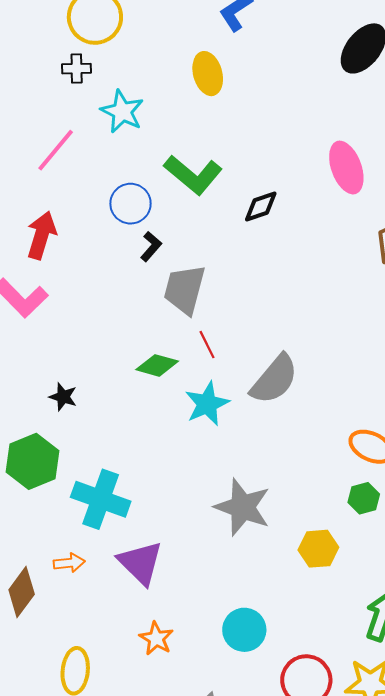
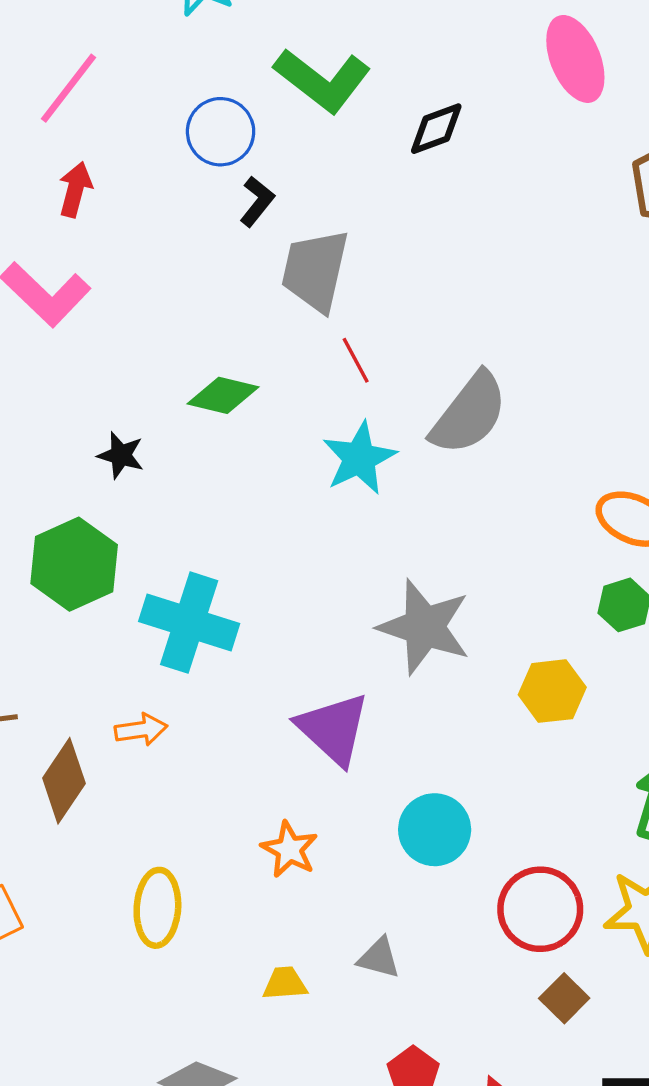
pink line: (56, 150) -> (68, 88), moved
red arrow: (42, 235) -> (75, 190), size x0.7
green diamond: (157, 365) -> (223, 395), moved
purple triangle: (140, 563) -> (333, 729), moved

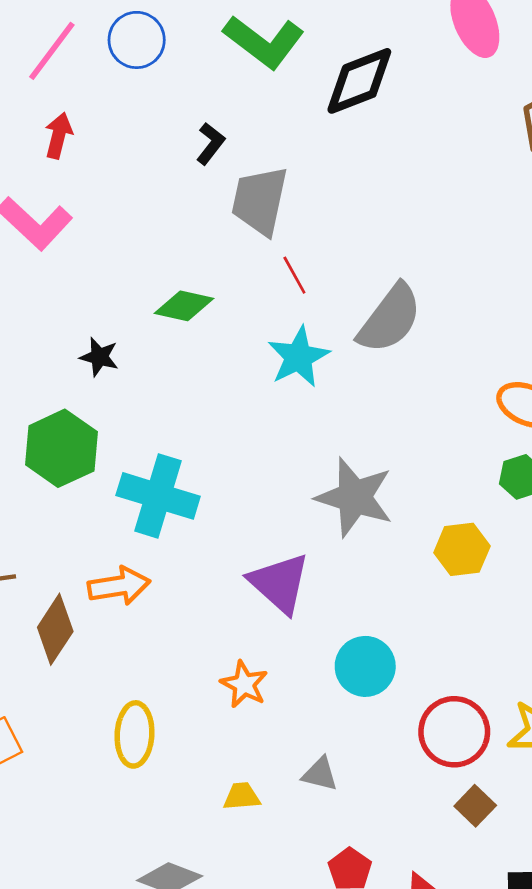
black diamond: (436, 129) -> (359, 81), size x1.5
blue circle: (221, 132) -> (137, 40), moved
orange arrow: (141, 730) -> (119, 586), size x1.4

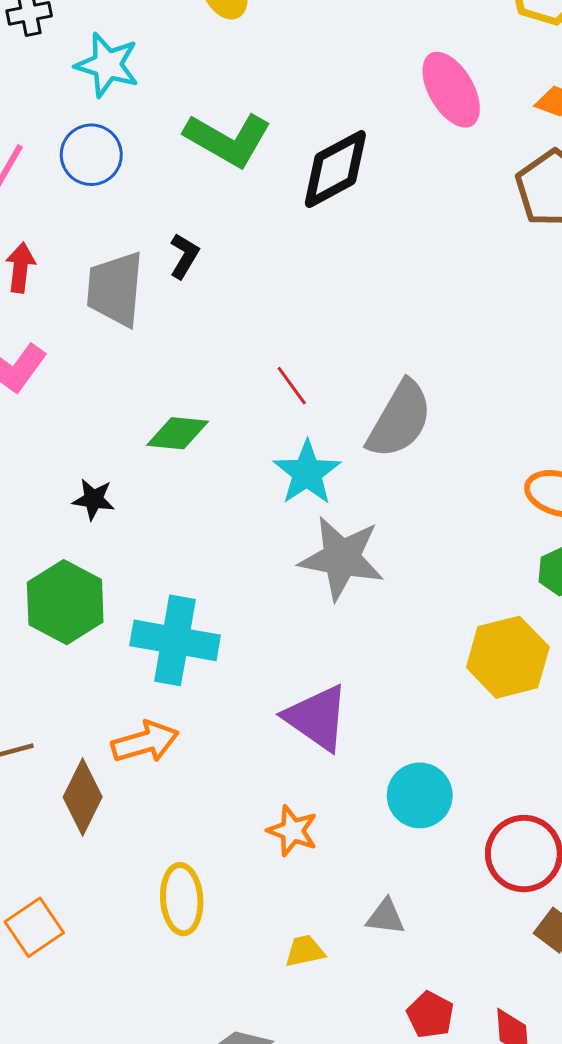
gray trapezoid: (260, 201) -> (115, 289), moved
gray star: (354, 497) -> (342, 558), moved
yellow hexagon: (462, 549) -> (508, 657), size x1.4

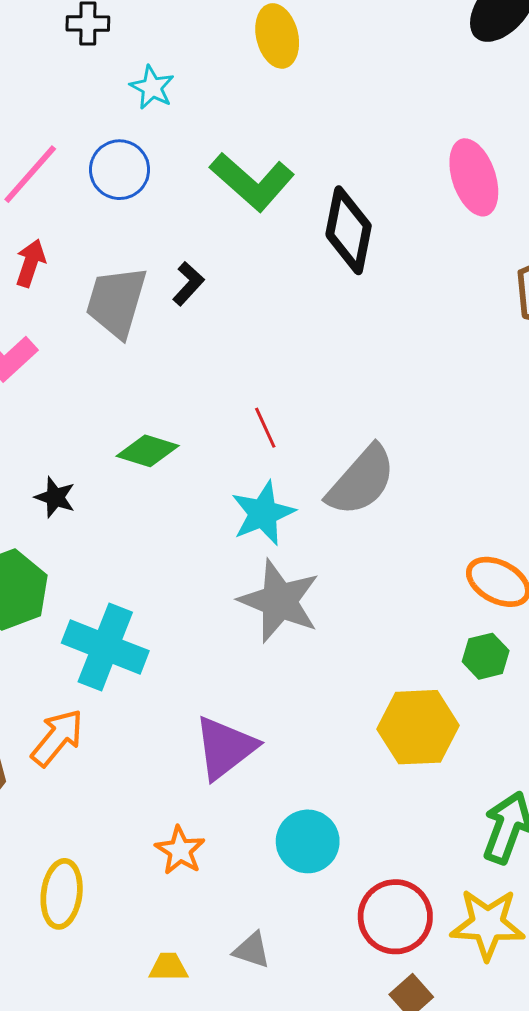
cyan star: (107, 65) -> (152, 87), size x0.7
black diamond: (335, 169) -> (349, 230), turned -62
purple triangle: (317, 718) -> (225, 748), turned 36
orange arrow: (145, 742) -> (57, 738), turned -46

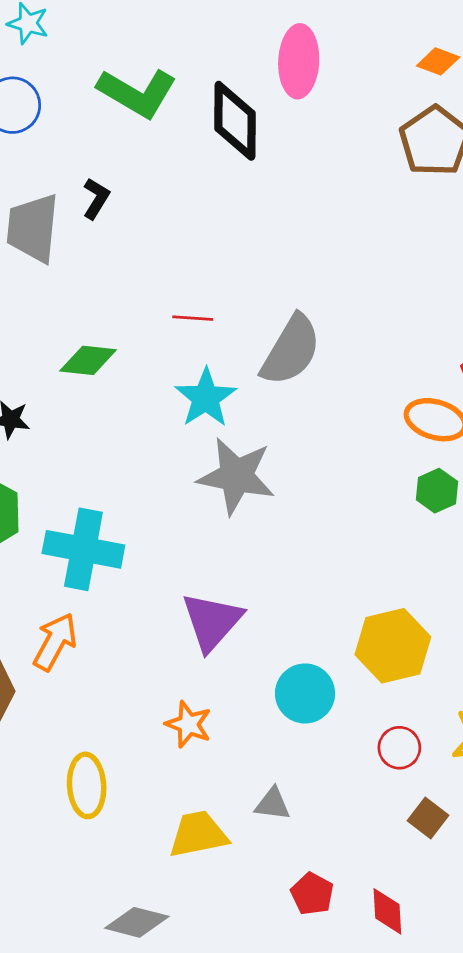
pink ellipse: (474, 177) -> (299, 61), moved, turned 32
red line: (265, 428) -> (193, 318), turned -51
yellow hexagon: (418, 727) -> (393, 646), moved
red circle: (395, 917) -> (399, 748), size x0.6
yellow trapezoid: (168, 967) -> (198, 834), size x1.6

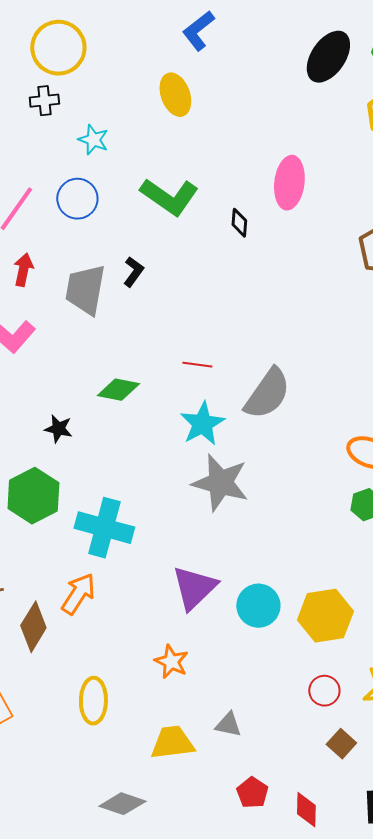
black diamond: (235, 121) -> (239, 223), size x0.5
cyan circle: (305, 693) -> (258, 606), moved

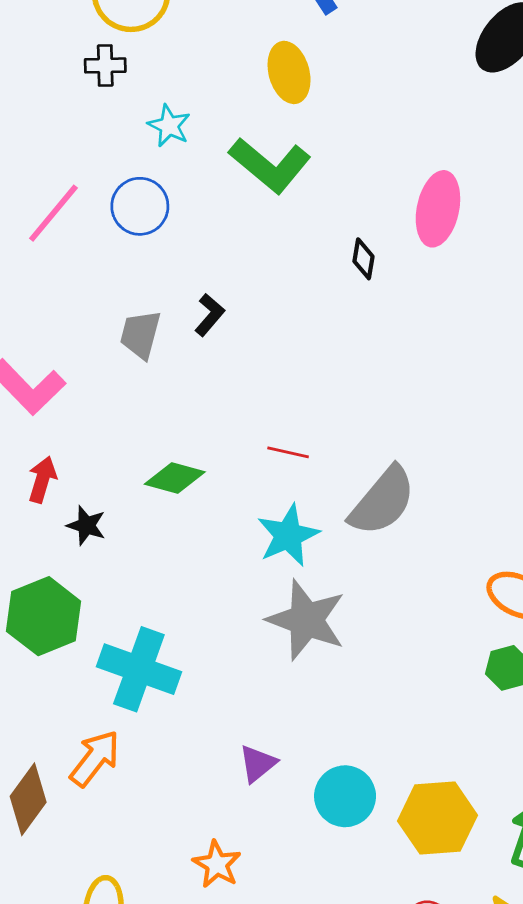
green L-shape: (169, 197) -> (270, 165), moved
red arrow: (23, 270) -> (42, 480), moved
gray trapezoid: (85, 290) -> (140, 334), size x0.7
purple triangle: (194, 588) -> (258, 764), size x0.6

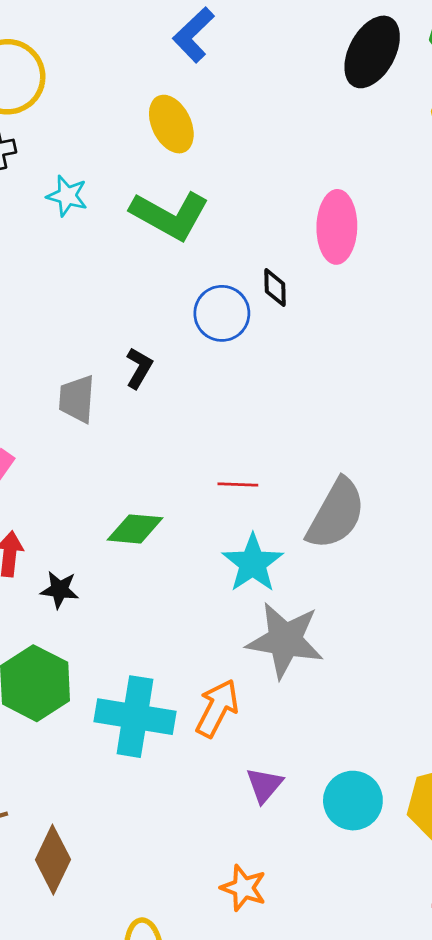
blue circle: (140, 206) -> (222, 313), moved
orange arrow: (95, 758) -> (217, 708), moved

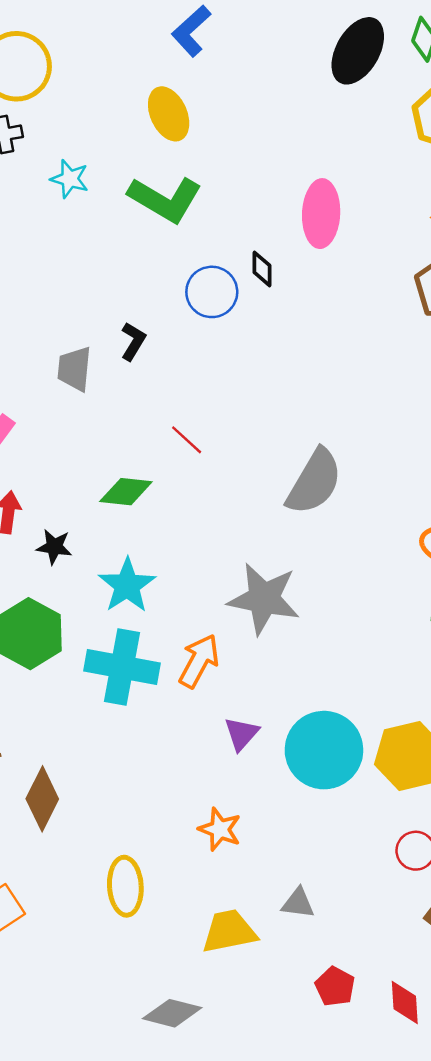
red line: (238, 484) -> (187, 440), moved, turned 39
cyan star: (253, 563) -> (127, 585), moved
cyan circle: (353, 801) -> (324, 750), size x1.4

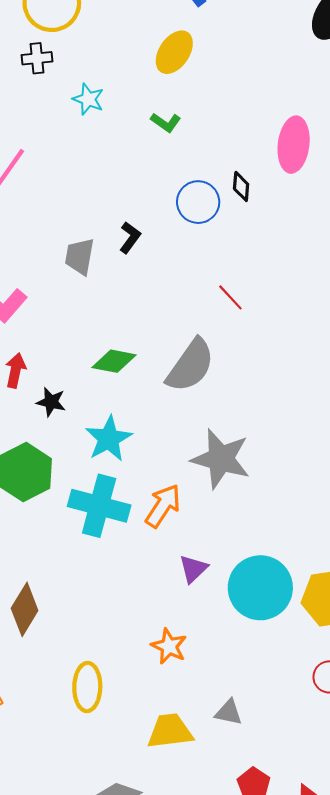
yellow ellipse: (169, 114) -> (174, 52), turned 54
green L-shape: (165, 199) -> (166, 122), size x0.5
red line: (187, 440) -> (230, 297), moved
gray semicircle: (314, 482) -> (191, 366), moved

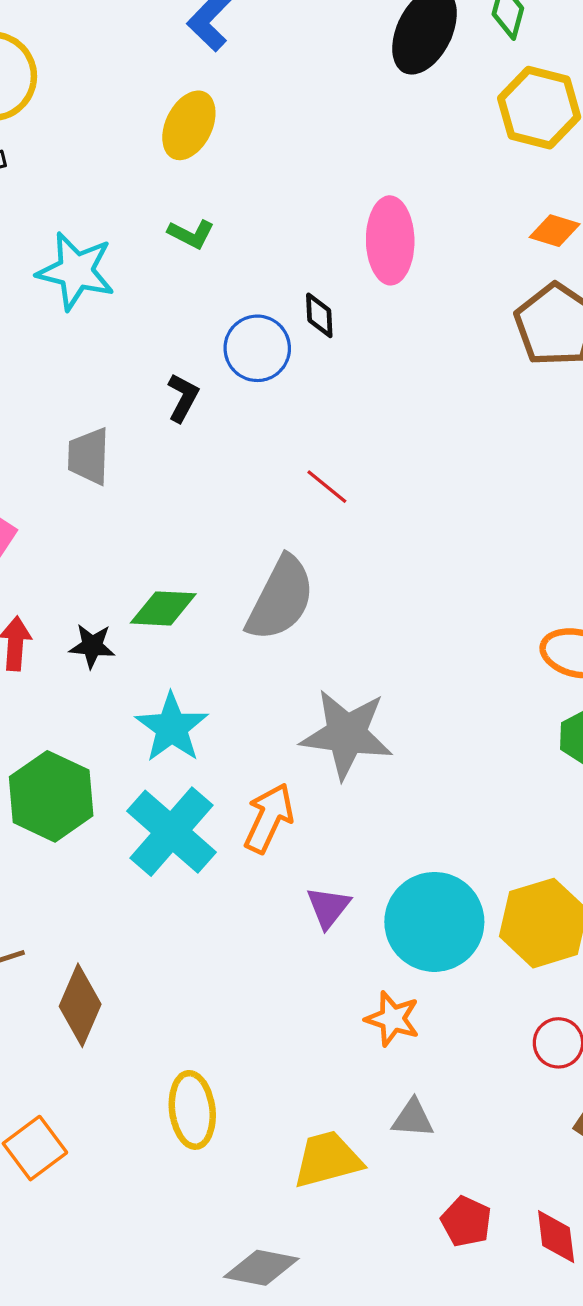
cyan star: (88, 99) -> (76, 271), moved, size x1.6
black L-shape: (130, 238) -> (183, 398), moved
black star: (51, 402) -> (92, 646), moved
cyan cross: (99, 506) -> (171, 832), turned 34
orange star: (169, 646) -> (393, 1019), moved

